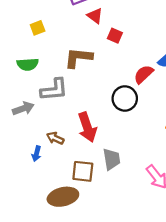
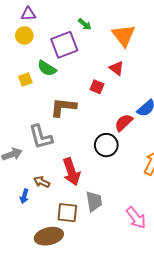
red triangle: (95, 16) -> (116, 68), moved
green semicircle: (28, 64) -> (47, 68), moved, turned 36
gray L-shape: (54, 90) -> (41, 137), turned 80

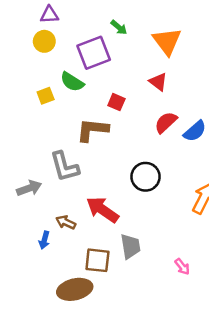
red square: (97, 87) -> (116, 102), moved
red semicircle: (124, 123) -> (166, 122), moved
red arrow: (71, 172) -> (103, 210), turned 144
pink arrow: (136, 218) -> (182, 267), size x0.6

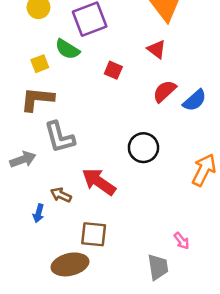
brown L-shape: (92, 130) -> (37, 99), moved
gray trapezoid: (130, 246) -> (158, 267), moved

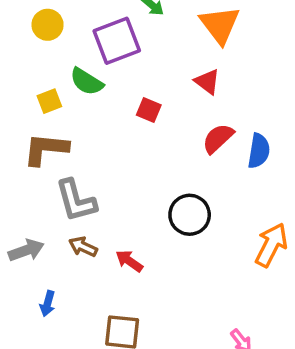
blue semicircle: (195, 100) -> (259, 151), turned -40
gray arrow: (23, 159) -> (26, 250), moved
red arrow: (99, 182) -> (129, 261), size x0.6
brown arrow: (61, 195) -> (83, 247), moved

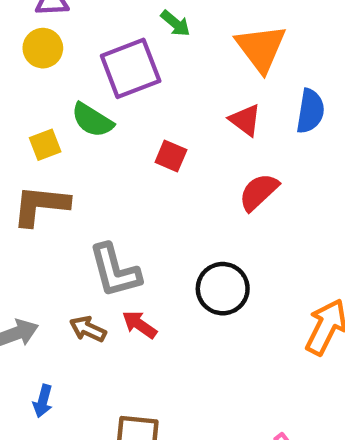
blue semicircle: (259, 151) -> (310, 111), moved
gray L-shape: (76, 201) -> (115, 271), moved
red arrow: (129, 261) -> (140, 325), moved

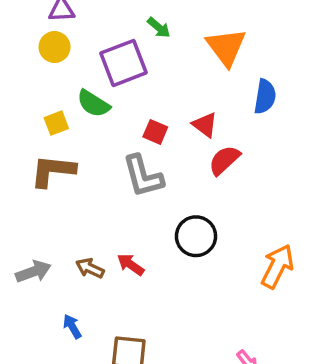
red triangle: (245, 120) -> (205, 125), moved
gray L-shape: (115, 271) -> (143, 176), moved
blue arrow: (43, 401) -> (72, 326), moved, turned 135

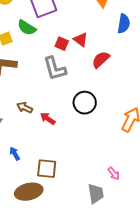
red triangle: (205, 125) -> (81, 40), moved
brown arrow: (90, 268) -> (25, 108), moved

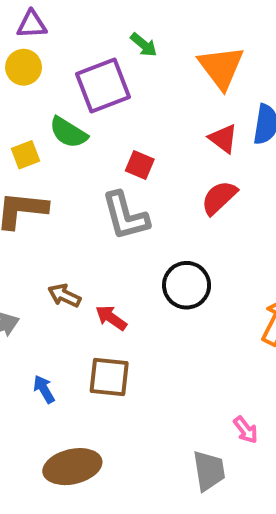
red triangle: (81, 40) -> (223, 139), moved
brown square: (47, 169) -> (109, 377), moved

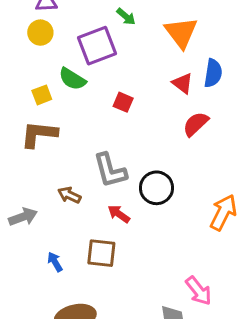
red semicircle: (219, 198) -> (196, 124), moved
gray L-shape: (125, 216) -> (110, 170), moved
red arrow: (111, 318) -> (119, 214), moved
pink arrow: (246, 430) -> (199, 291), size x1.5

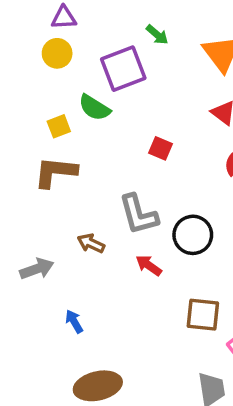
red square: (123, 102) -> (161, 148), moved
brown square: (101, 253) -> (203, 315), moved

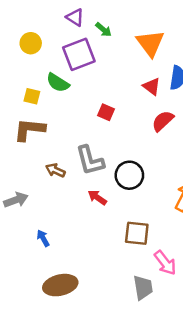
purple triangle: (64, 18) -> (75, 17), moved, turned 36
yellow square: (59, 126) -> (32, 96), turned 35
brown arrow: (91, 243) -> (55, 170), moved

